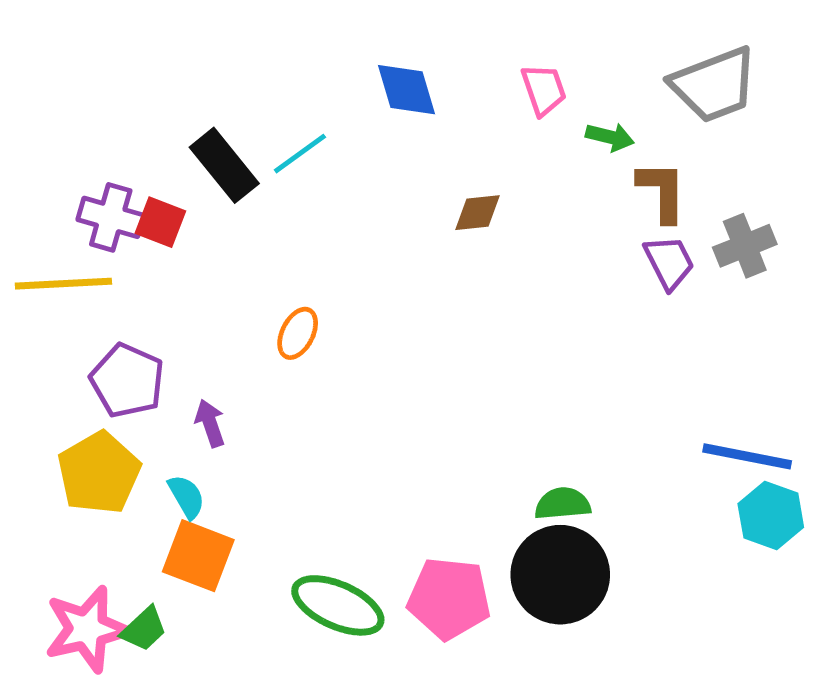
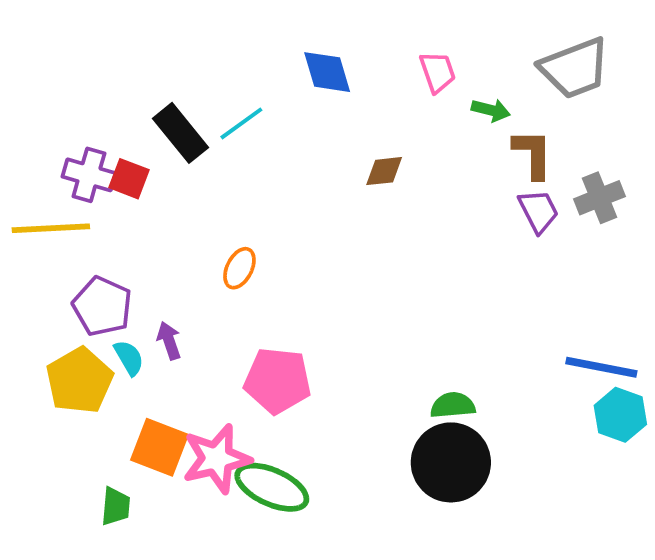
cyan semicircle: (186, 497) -> (129, 358), moved
pink pentagon: (449, 598) -> (278, 381), moved
pink star: (87, 629) -> (217, 459), moved
green trapezoid: (144, 629) -> (116, 506), turned -42

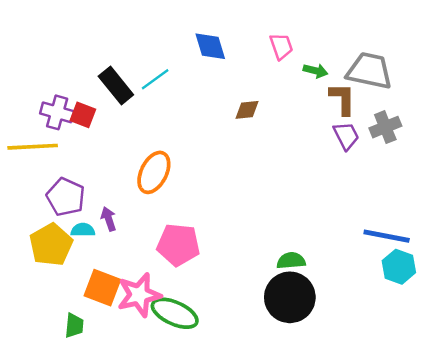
gray trapezoid: (575, 68) -> (369, 71), moved, turned -147
orange ellipse: (239, 268) -> (154, 172), size x1.6
cyan semicircle: (129, 358) -> (83, 230), turned -60

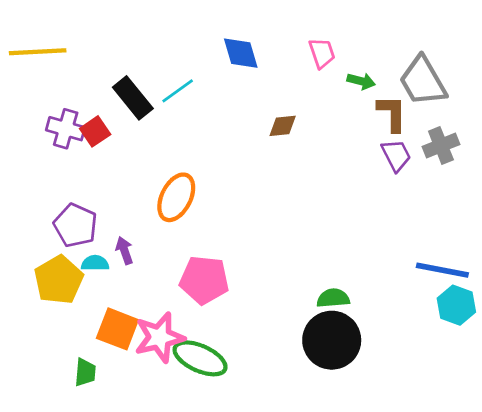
gray trapezoid: (369, 71) -> (423, 81), turned -132
red square: (83, 115) -> (95, 131), turned 35
yellow line: (33, 147) -> (38, 52), moved

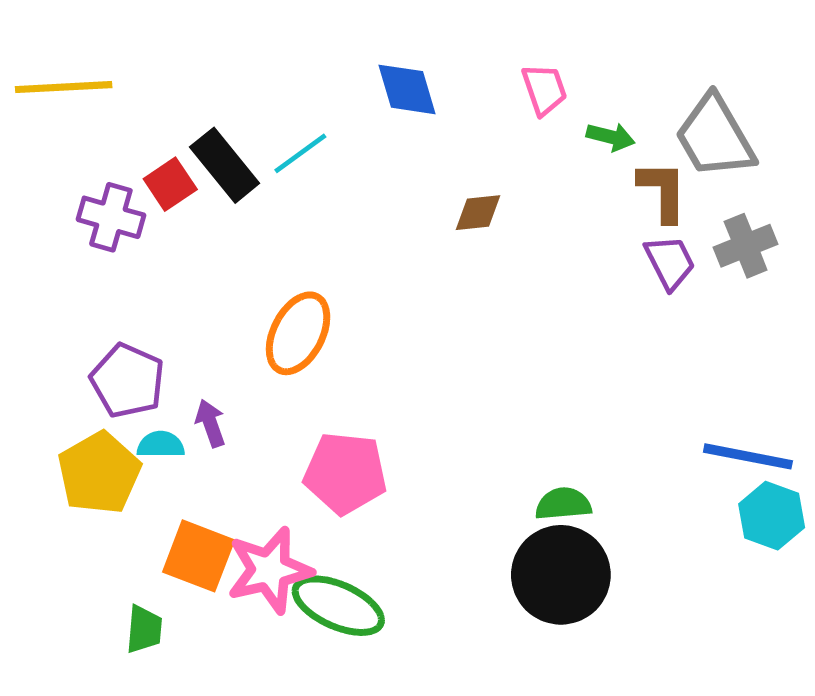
red square: (95, 131) -> (170, 184), moved

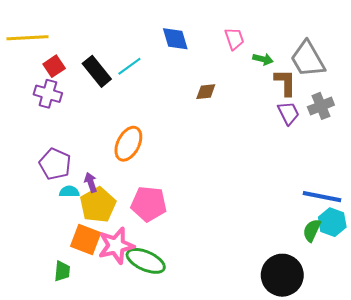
red square: (170, 184) -> (54, 66), moved
yellow pentagon: (99, 473) -> (98, 205), moved
green semicircle: (563, 504) -> (312, 230), moved, turned -60
black circle: (561, 575) -> (282, 275), moved

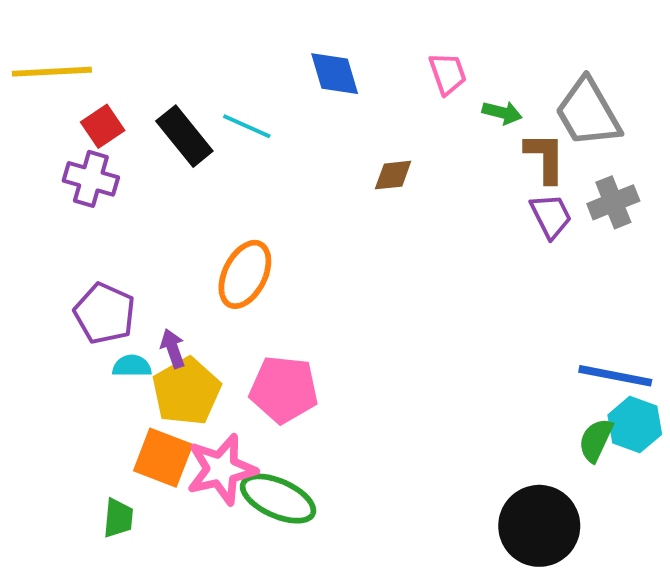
cyan line: (129, 66) -> (247, 126), turned 60

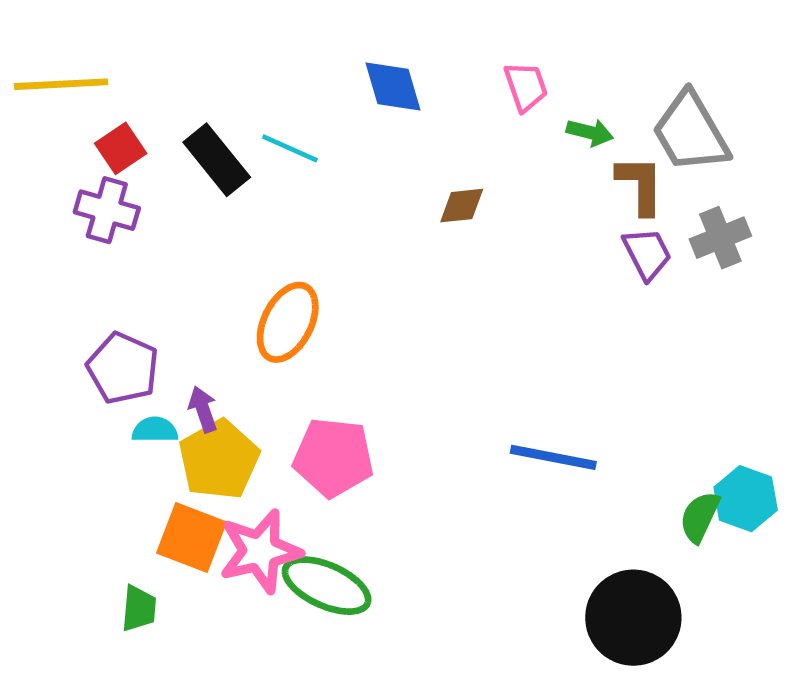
blue line: (615, 376) -> (553, 457), moved

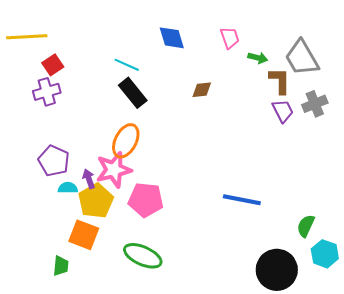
black rectangle: (217, 160) -> (133, 93), moved
purple cross: (107, 210) -> (47, 92), turned -32
cyan hexagon: (746, 499) -> (325, 254), moved
pink star: (260, 551) -> (114, 170), moved

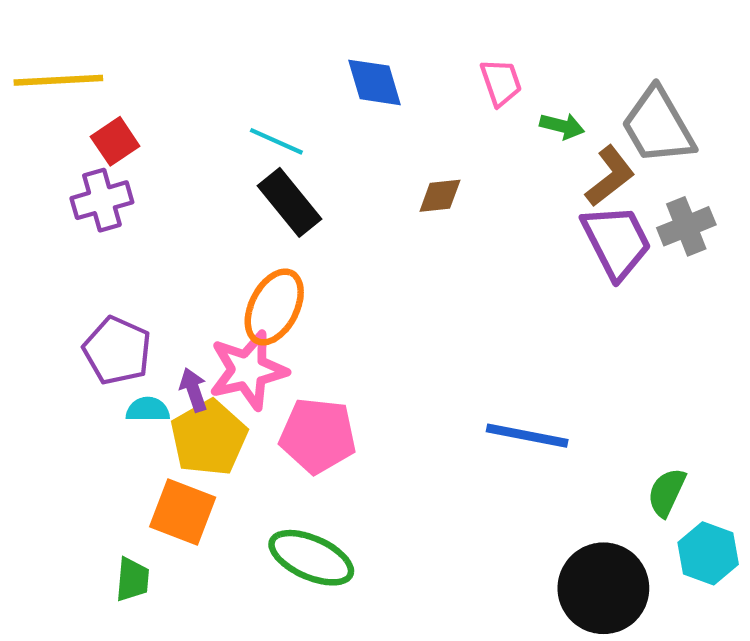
brown L-shape: (280, 81) -> (610, 176), turned 52
purple trapezoid: (283, 111) -> (617, 242), size x1.5

